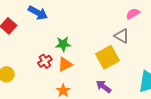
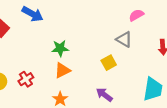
yellow square: (108, 57) -> (109, 63), size x0.6
red cross: (45, 61) -> (26, 79), moved

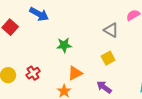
gray triangle: (124, 39) -> (111, 30), moved
orange triangle: (62, 70) -> (75, 73), moved

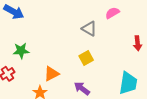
green star: (64, 45) -> (21, 51), moved

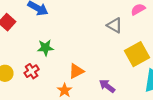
yellow square: (86, 58) -> (137, 54), moved, size x1.6

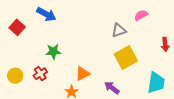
gray triangle: (115, 25) -> (119, 30), turned -49
yellow square: (137, 54) -> (126, 58), moved

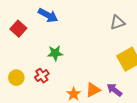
gray triangle: (119, 30) -> (117, 22), moved
orange triangle: (83, 74) -> (93, 90), moved

